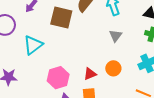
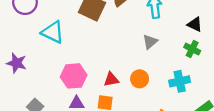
cyan triangle: (33, 45) -> (53, 32), turned 50

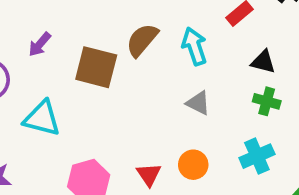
gray triangle: (150, 42) -> (198, 103), turned -42
red triangle: (111, 79) -> (149, 174), turned -42

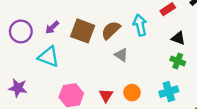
brown semicircle: (142, 40) -> (111, 30), moved
purple arrow: (40, 44) -> (52, 27), moved
gray triangle: (198, 103) -> (121, 55), moved

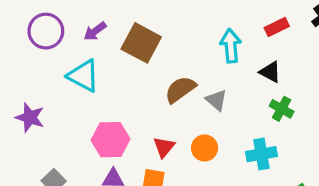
brown semicircle: (111, 30) -> (180, 89), moved
black triangle: (178, 38) -> (270, 72), moved
gray triangle: (121, 55) -> (216, 100), moved

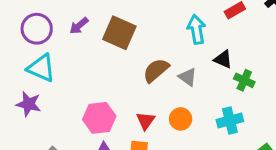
black triangle: (270, 72) -> (223, 59), moved
cyan triangle: (83, 76) -> (41, 68), moved

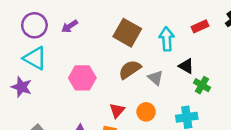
brown square: (119, 33) -> (127, 33), moved
pink hexagon: (99, 118) -> (82, 78), moved

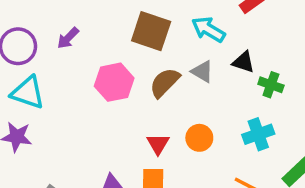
cyan arrow: (167, 39) -> (208, 29), turned -45
pink hexagon: (82, 78) -> (114, 82), moved
gray triangle: (155, 78) -> (202, 72), moved

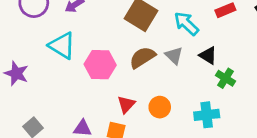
pink hexagon: (114, 82) -> (100, 65), moved
cyan triangle: (28, 93) -> (62, 46), moved

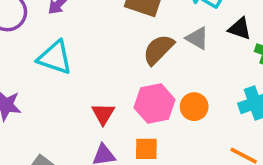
pink hexagon: (100, 65) -> (154, 104), moved
red triangle: (126, 104) -> (103, 114), moved

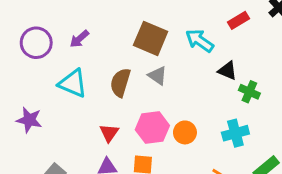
gray triangle: (197, 38) -> (158, 76), moved
brown semicircle: (158, 50) -> (120, 83), moved, turned -32

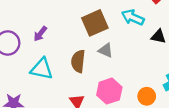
brown square: (151, 38) -> (95, 23), turned -36
orange circle: (185, 132) -> (147, 96), moved

